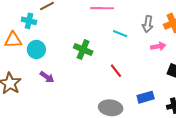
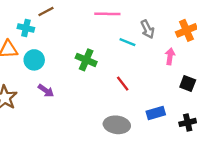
gray arrow: (148, 24) -> (148, 29), moved, turned -35
pink arrow: (158, 46) -> (170, 56), turned -72

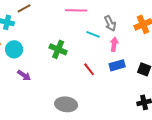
pink arrow: (170, 56) -> (114, 44), moved
blue rectangle: (156, 113) -> (117, 65), moved
gray ellipse: (117, 125) -> (66, 104), moved

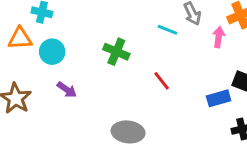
pink arrow: (114, 44) -> (219, 37), moved
blue rectangle: (117, 65) -> (219, 98), moved

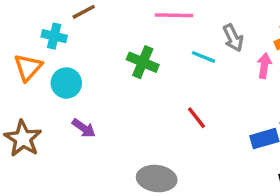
orange triangle: (20, 39) -> (28, 67), turned -45
green cross: (116, 52) -> (143, 62), moved

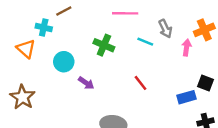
orange triangle: (28, 67) -> (26, 49), turned -30
cyan circle: (66, 83) -> (64, 62), moved
purple arrow: (84, 128) -> (86, 83), moved

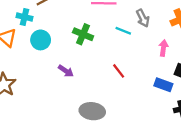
pink arrow: (187, 48) -> (163, 48), moved
cyan circle: (64, 62) -> (41, 40), moved
blue rectangle: (187, 97) -> (163, 85), turned 36

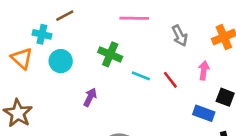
cyan line: (123, 31) -> (141, 76), moved
purple arrow: (66, 71) -> (90, 97), turned -98
red line: (119, 71) -> (170, 80), moved

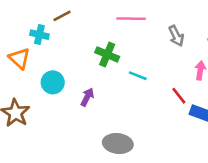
cyan circle: (61, 61) -> (53, 82), moved
red line: (170, 80) -> (179, 96), moved

